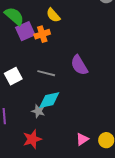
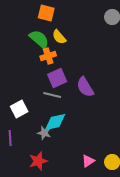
green semicircle: (14, 16) -> (39, 39), moved
purple square: (25, 31) -> (57, 78), moved
white square: (13, 76) -> (19, 109), moved

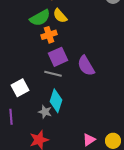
green semicircle: (39, 39) -> (40, 18), turned 110
cyan diamond: (55, 122) -> (56, 101), turned -60

